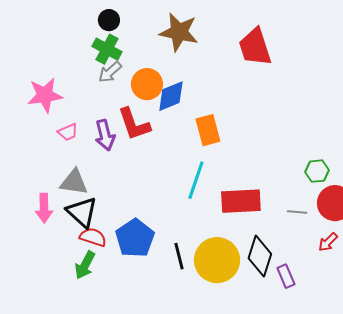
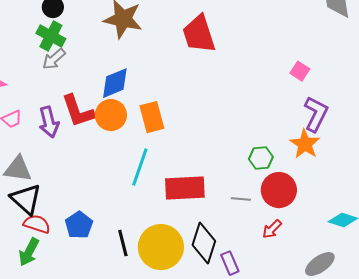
orange circle: (147, 84) -> (111, 115), moved
blue pentagon: (135, 238) -> (79, 225), size x0.7

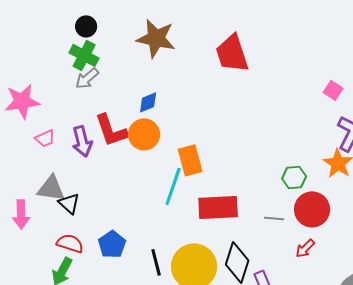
blue diamond: (115, 83) -> (148, 102), size x0.7
orange rectangle: (152, 117) -> (190, 160), moved
black triangle: (26, 199) -> (69, 203), moved, size x0.7

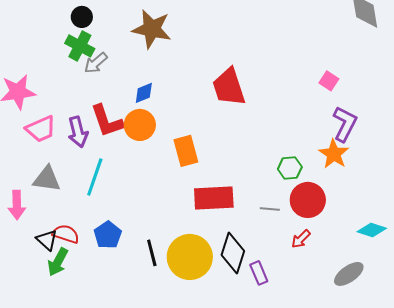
red trapezoid: (232, 53) -> (229, 87), moved
gray arrow: (87, 78) -> (96, 63), moved
pink trapezoid: (45, 138) -> (41, 129), size x1.5
cyan line: (173, 186) -> (95, 177), moved
black triangle: (69, 203) -> (47, 240), moved

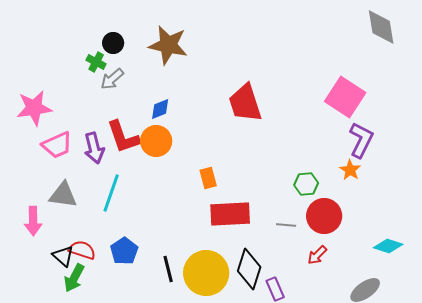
black circle: (82, 17) -> (113, 43), moved
green cross: (80, 46) -> (96, 62), size x0.7
pink square: (329, 81) -> (345, 97), size x2.0
orange rectangle: (186, 151) -> (208, 178), moved, size x0.7
orange star: (334, 154) -> (350, 170), size x0.7

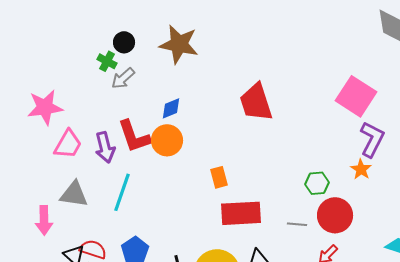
pink trapezoid: (57, 145) -> (68, 144), turned -36

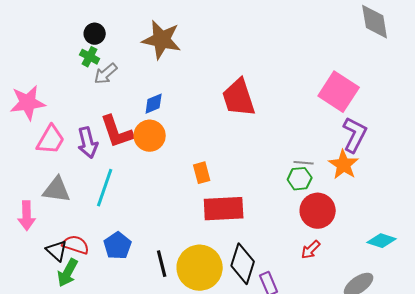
black circle: (124, 42) -> (95, 34), moved
orange star: (361, 169) -> (344, 165), size x1.4
gray line: (297, 224) -> (304, 163), moved

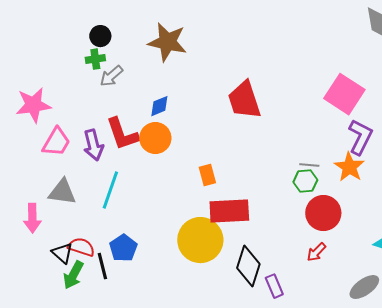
green cross: (90, 57) -> (95, 59), turned -36
black line: (162, 264) -> (102, 266), moved
yellow circle: (200, 268) -> (200, 240), moved

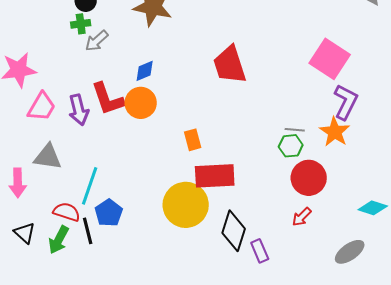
cyan line: (110, 190) -> (90, 186), moved
black triangle: (62, 253) -> (25, 233), moved

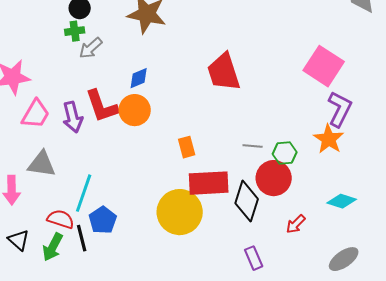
gray line: (295, 130) -> (253, 146), moved
red circle: (309, 178) -> (274, 178), moved
cyan diamond: (373, 208) -> (342, 201), moved
black diamond: (234, 231) -> (247, 201), moved

